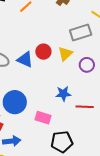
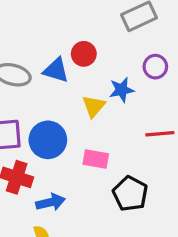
yellow triangle: (65, 54) -> (94, 106), moved
blue star: (63, 94) -> (122, 90), moved
black pentagon: (62, 142) -> (130, 194), turned -30

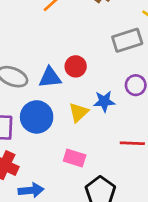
blue triangle: (56, 70) -> (50, 77), turned -30
blue circle: (48, 140) -> (37, 117), moved

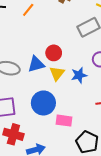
yellow triangle: (79, 112) -> (57, 73), moved
blue circle: (37, 117) -> (43, 103), moved

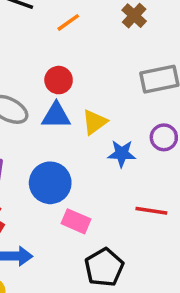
red circle: (54, 53) -> (59, 80), moved
yellow triangle: (57, 73) -> (95, 122), moved

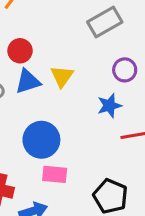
blue star: (122, 154) -> (109, 106), moved
pink rectangle: (76, 221) -> (55, 174), moved

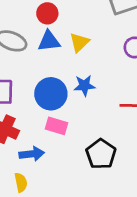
blue star: (109, 106) -> (84, 85), moved

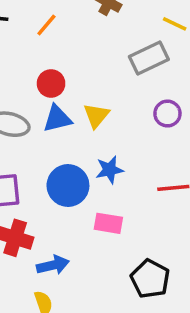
pink rectangle: (56, 126) -> (108, 223), moved
black pentagon: (101, 154) -> (150, 279), moved

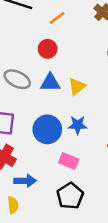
red circle: (51, 83) -> (48, 49), moved
black pentagon: (150, 279) -> (70, 196), moved

